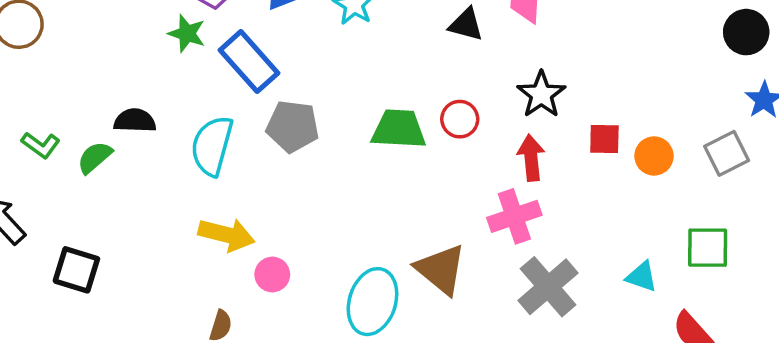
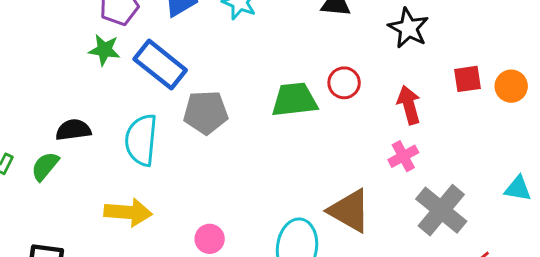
black star: (541, 94) -> (408, 28), moved
pink cross: (514, 216) -> (403, 156), size x0.7
yellow arrow: (226, 235) -> (128, 212), moved

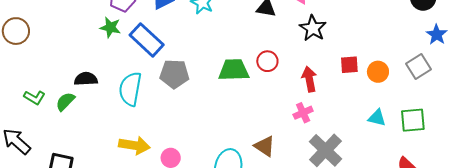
cyan triangle: (518, 189) -> (377, 118), moved
brown triangle: (349, 211) -> (265, 146), size x0.7
yellow arrow: (128, 212) -> (134, 145), moved

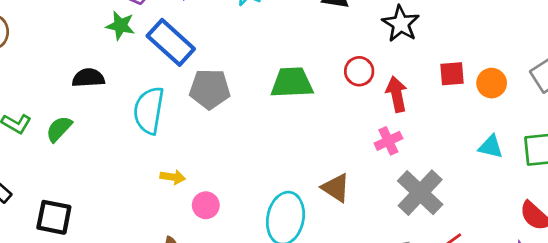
red circle: (267, 61) -> (359, 71), moved
black semicircle: (86, 79) -> (88, 78), moved
yellow arrow: (134, 145) -> (173, 177), moved, size x0.6

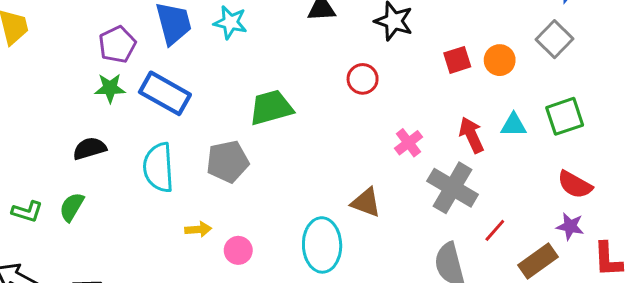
green trapezoid: (292, 83) -> (271, 108), moved
gray pentagon: (210, 89) -> (228, 162), moved
red arrow: (397, 94) -> (471, 135), moved

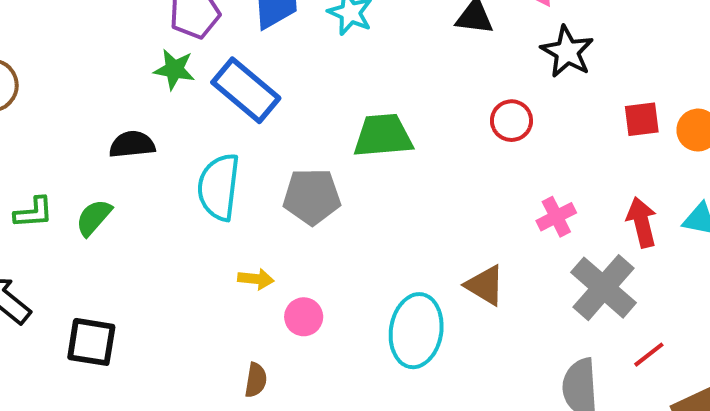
green L-shape: (27, 212) -> (34, 213), turned -32

